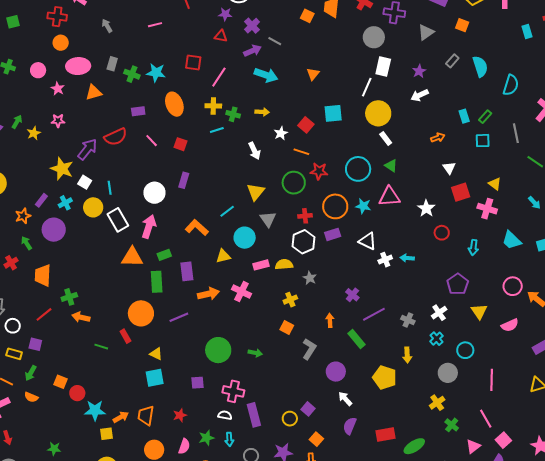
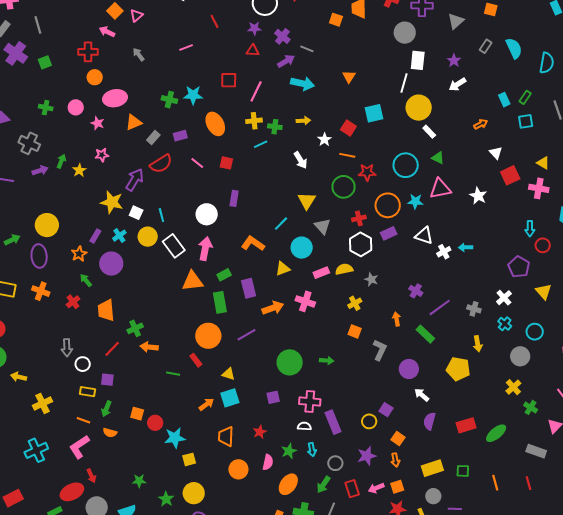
gray rectangle: (112, 64) -> (153, 137), moved, turned 32
red circle: (442, 233) -> (543, 245), moved
orange arrow: (121, 417) -> (206, 404), moved

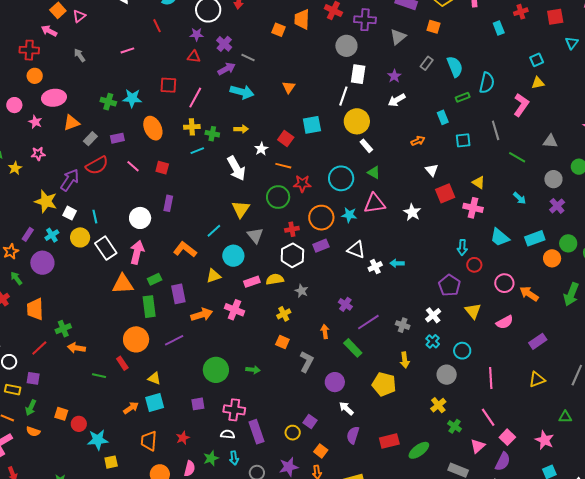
green rectangle: (525, 97) -> (463, 97), moved, turned 32
white arrow: (300, 160) -> (236, 168), size x1.4

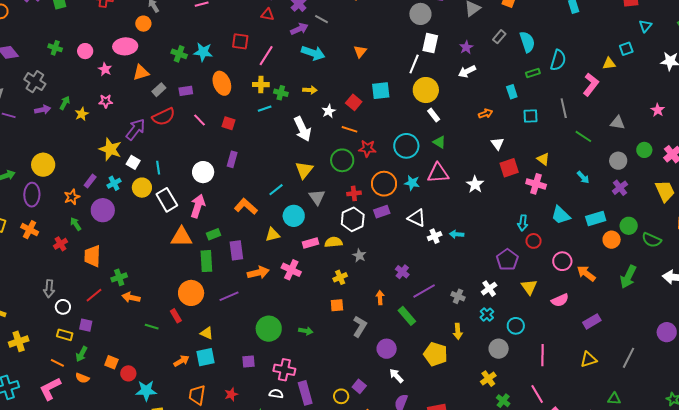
cyan square: (537, 60) -> (626, 49), moved
orange circle: (35, 76) -> (143, 24), moved
orange square: (282, 342) -> (337, 305), turned -32

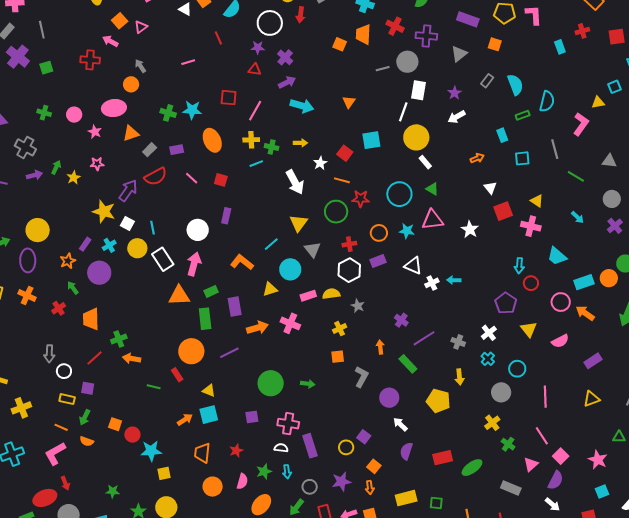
gray line: (321, 19) -> (383, 69), moved, turned -40
orange circle: (384, 184) -> (379, 233), size x0.7
cyan rectangle: (596, 218) -> (584, 282), moved

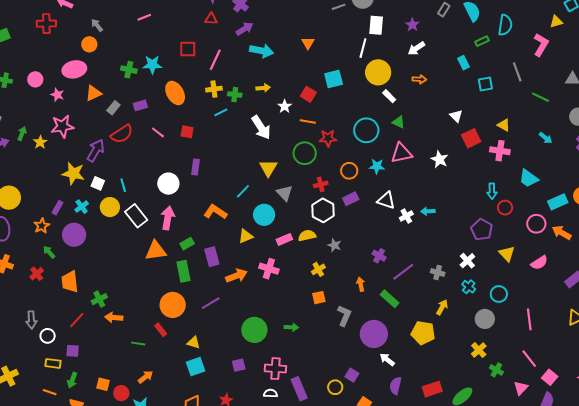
orange arrow: (477, 158) -> (419, 79), moved, turned 32
pink star: (97, 164) -> (62, 126), size x1.6
yellow arrow: (460, 377) -> (442, 307), turned -140
purple circle: (389, 398) -> (374, 334), size x1.4
orange arrow: (185, 420) -> (145, 377), moved

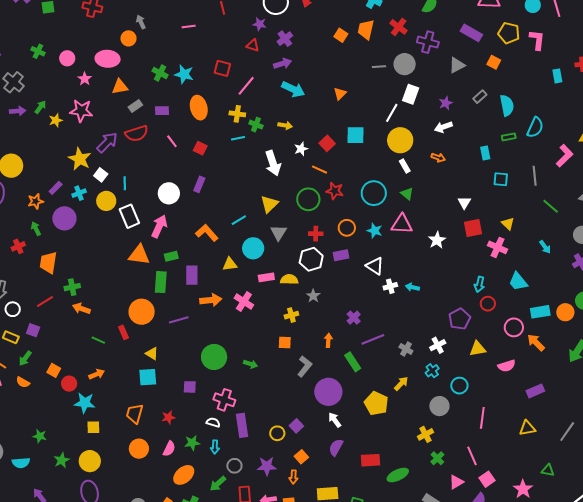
yellow triangle: (507, 254) -> (478, 349), turned 48

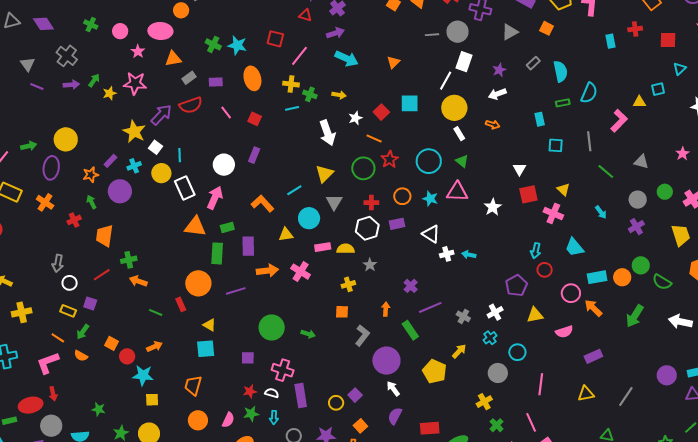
red star: (335, 191) -> (390, 159), turned 30
red star: (168, 417) -> (250, 391), moved

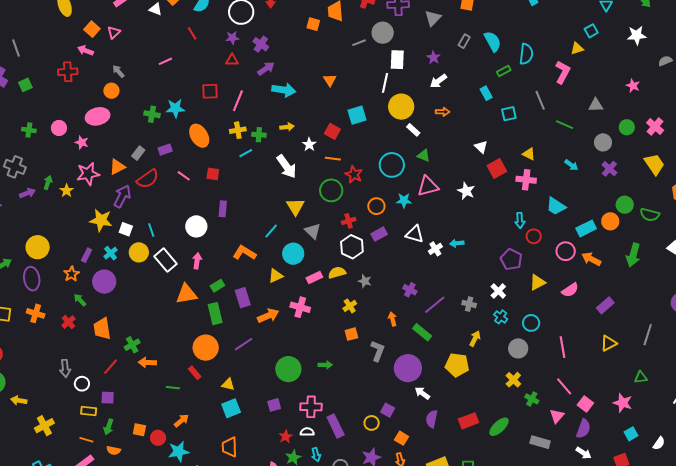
orange triangle: (173, 59) -> (117, 167), moved
pink arrow: (215, 198) -> (197, 261), size x0.7

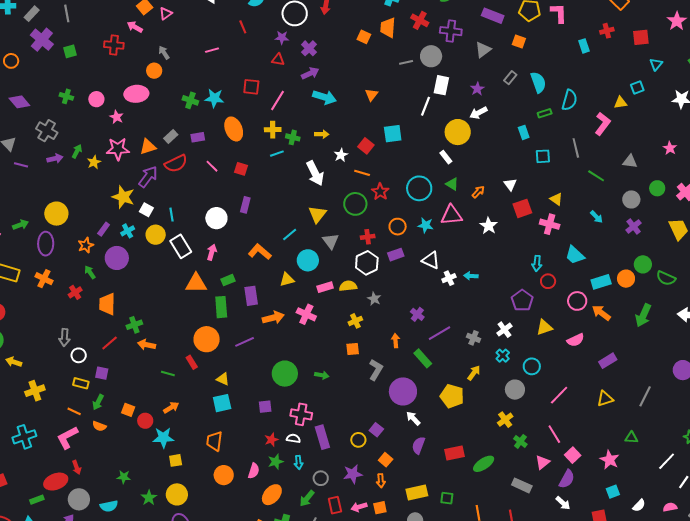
yellow circle: (401, 107) -> (458, 132), moved
orange arrow: (443, 112) -> (478, 192), moved, turned -56
pink line: (563, 347) -> (559, 395), turned 45

